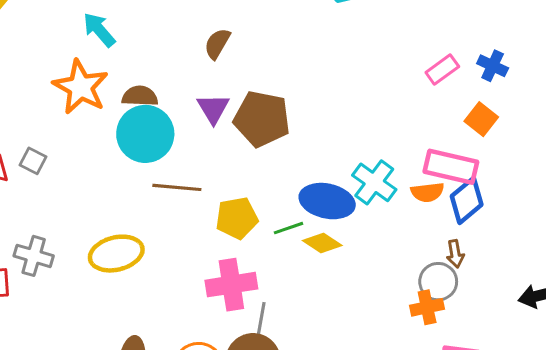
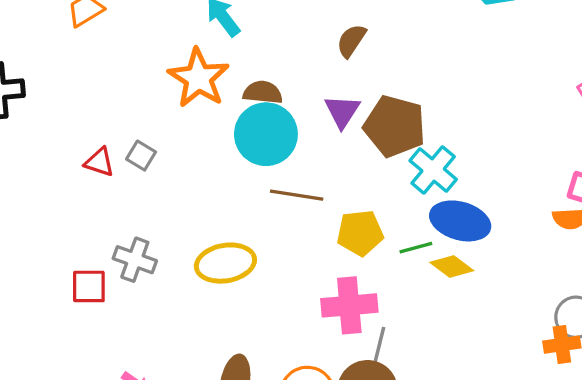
cyan cross: (374, 182) -> (433, 170), moved

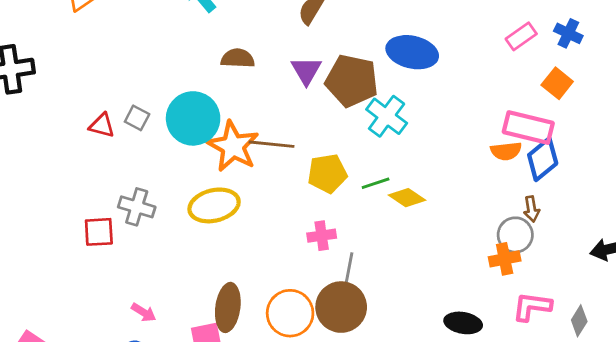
orange star: (199, 78) -> (233, 146), moved
cyan circle: (266, 134) -> (193, 118), moved
blue ellipse: (460, 221) -> (412, 52), moved
pink cross: (349, 305) -> (322, 236), size x0.6

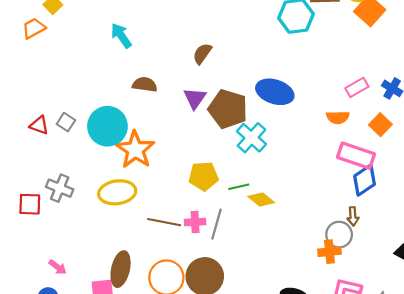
brown line: (272, 144) -> (164, 222), moved
orange semicircle: (506, 151) -> (338, 117), moved
gray line: (348, 273) -> (216, 224), moved

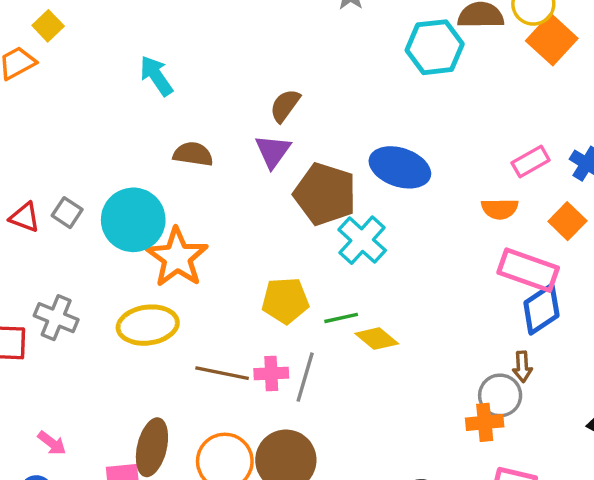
purple triangle: (195, 98) -> (273, 151), moved

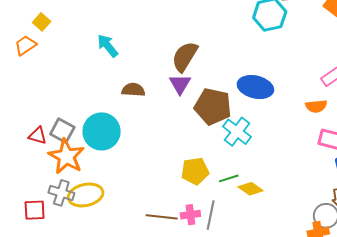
brown semicircle: (285, 106) -> (185, 57), size x1.5
gray square: (67, 213) -> (62, 131), size x1.4
orange star: (177, 257) -> (66, 156), moved
yellow ellipse: (148, 325) -> (86, 195), moved

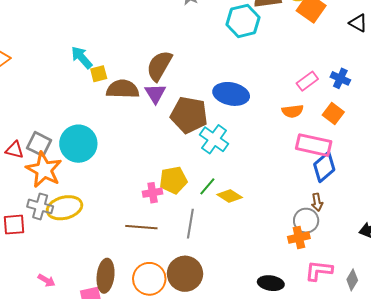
yellow square: (42, 22) -> (99, 74), moved, turned 36
brown semicircle: (133, 90) -> (123, 89), moved, size x1.4
green line: (229, 178) -> (207, 186), turned -30
pink cross: (190, 215) -> (153, 193), moved

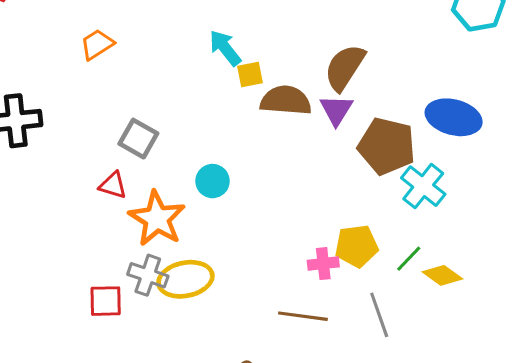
gray square: (39, 144) -> (138, 139), moved
cyan circle: (78, 144) -> (213, 181), size x0.6
gray line: (190, 224) -> (379, 315), turned -32

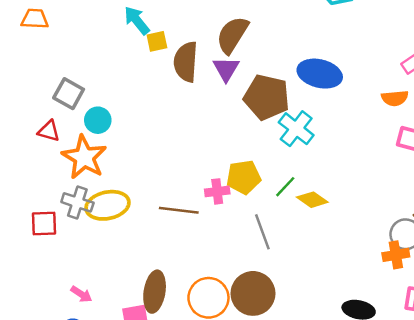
orange trapezoid: (97, 44) -> (35, 19), turned 36
brown semicircle: (286, 100) -> (186, 62), turned -90
cyan circle: (213, 181) -> (98, 120), moved
brown line: (303, 316) -> (179, 210), moved

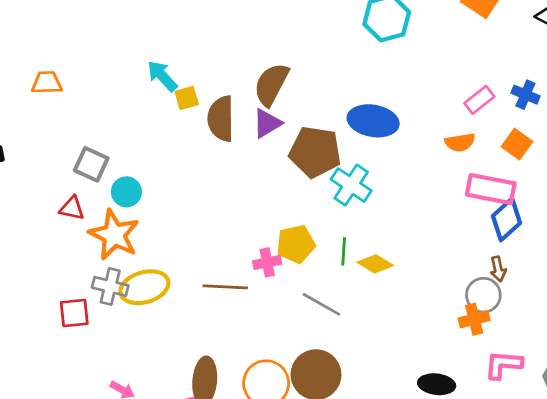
purple triangle: (226, 69) -> (267, 123), turned 32
green line: (285, 187) -> (344, 251), turned -35
gray line: (262, 232) -> (321, 304), turned -36

